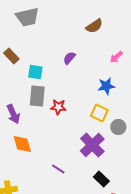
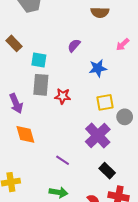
brown semicircle: (94, 26) -> (100, 12), turned 36
blue star: (106, 86) -> (98, 68), moved
yellow square: (99, 113) -> (105, 102), turned -36

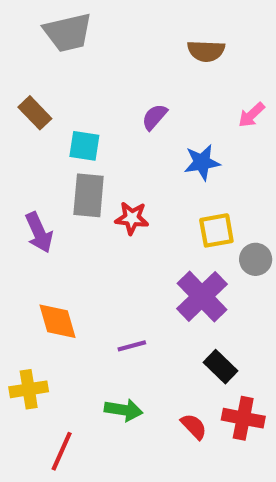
orange diamond: (25, 134) -> (58, 321), moved
purple line: (63, 160) -> (132, 346), turned -48

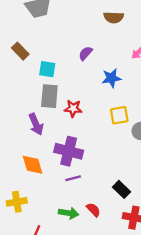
purple arrow: (39, 233) -> (36, 124), moved
purple cross: (202, 296) -> (69, 151), moved, turned -32
red semicircle: (194, 426) -> (93, 210), moved

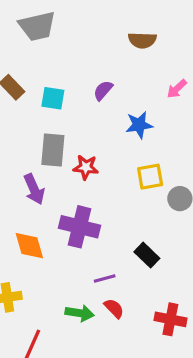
cyan square: (47, 69) -> (53, 98), moved
purple line: (73, 178) -> (105, 279), moved
black rectangle: (121, 189) -> (147, 255), moved

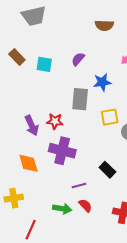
gray rectangle: (53, 150) -> (80, 99), moved
red star: (86, 167) -> (55, 121), moved

